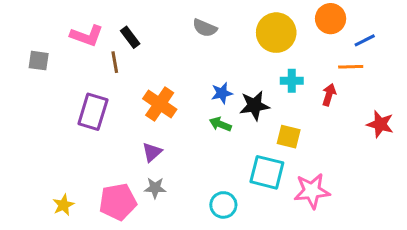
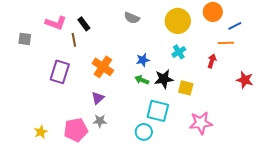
cyan cross: (292, 81) -> (179, 52), moved, turned -32
black star: (254, 106) -> (164, 79), moved
cyan square: (267, 172) -> (158, 111), moved

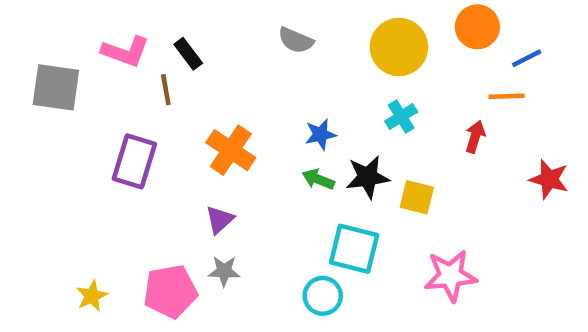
gray square: (25, 39) -> (56, 87), size x1.6

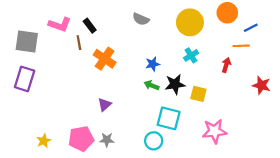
orange cross: (231, 150) -> (105, 59), moved
purple rectangle: (134, 161) -> (25, 79), moved
gray star: (224, 271) -> (107, 140), moved

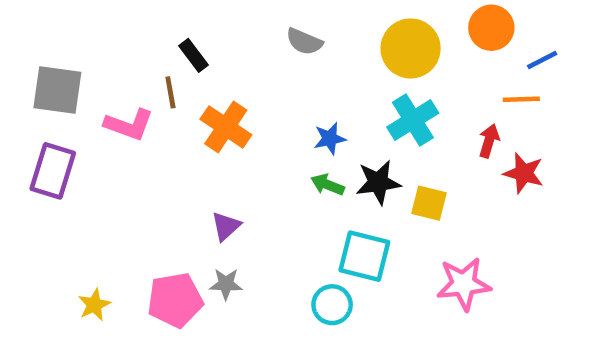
pink L-shape: (60, 24) -> (129, 125), moved
cyan cross: (191, 55) -> (413, 120), size x1.5
red star: (261, 85) -> (524, 173), moved
gray star: (107, 140) -> (226, 284), moved

